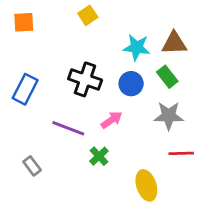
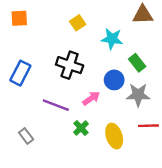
yellow square: (88, 15) -> (78, 23), moved
brown triangle: (174, 43) -> (143, 15), moved
blue circle: (131, 84) -> (114, 80), moved
yellow ellipse: (146, 185) -> (114, 136), moved

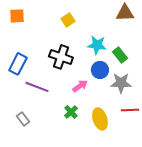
cyan star: (112, 39) -> (97, 45), moved
purple line: (56, 105) -> (37, 87), moved

